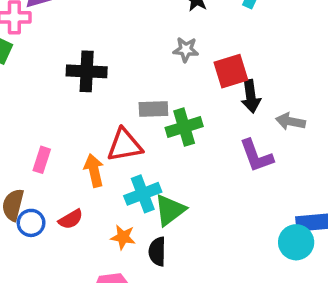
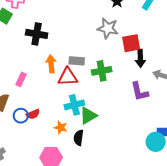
gray star: (186, 50) -> (108, 28), size x1.5
black cross: (87, 71) -> (37, 34), moved
gray rectangle: (153, 109) -> (77, 61), moved
orange arrow: (94, 170) -> (51, 64), moved
blue circle: (31, 223) -> (21, 116), moved

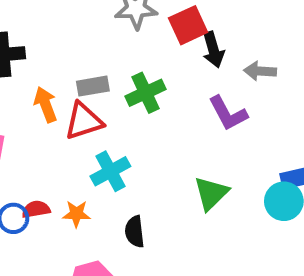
red semicircle: (33, 114) -> (36, 209), turned -152
green triangle: (88, 116) -> (211, 193), moved
orange star: (61, 127) -> (76, 214), moved

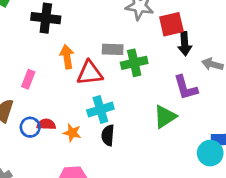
gray rectangle: (93, 86) -> (113, 49), moved
green triangle: (211, 193) -> (165, 117), moved
black semicircle: (135, 232) -> (108, 135), moved

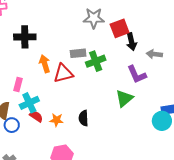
cyan cross: (100, 110) -> (29, 103), moved
red semicircle: (46, 124) -> (36, 116), turned 40
blue circle: (30, 127) -> (12, 125), moved

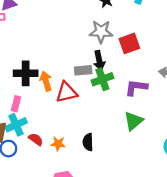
black cross: (25, 37) -> (26, 73), moved
black arrow: (131, 42) -> (99, 61), moved
purple L-shape: (137, 74) -> (136, 87), moved, turned 120
cyan cross: (29, 103) -> (16, 125), moved

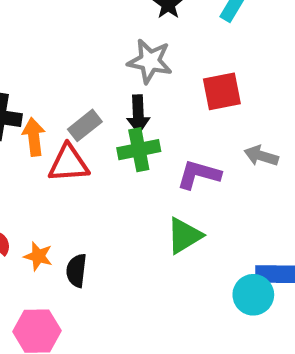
red square: (129, 43) -> (222, 91), moved
gray rectangle: (83, 70) -> (85, 125), moved, turned -42
black semicircle: (88, 142) -> (76, 271), moved

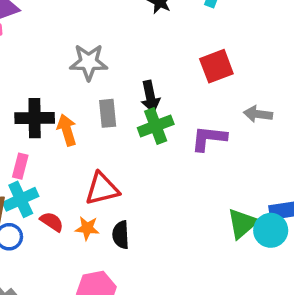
gray star: (150, 61) -> (89, 62), moved
gray rectangle: (85, 125) -> (108, 113), turned -48
red triangle: (69, 163) -> (102, 189), moved
green triangle: (184, 236) -> (242, 223), moved

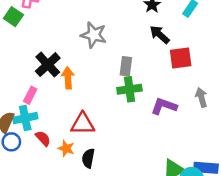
black arrow: (150, 97) -> (160, 35), moved, turned 130
gray rectangle: (108, 113) -> (126, 66), moved
gray arrow: (258, 114) -> (201, 97), turned 54
black cross: (35, 118) -> (48, 65), turned 35

